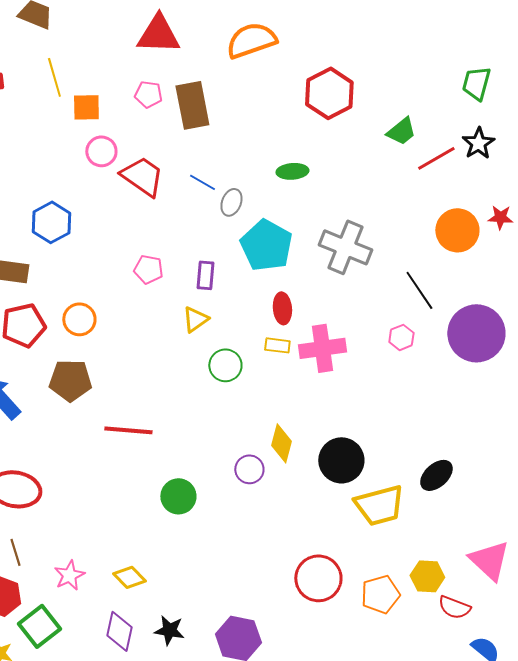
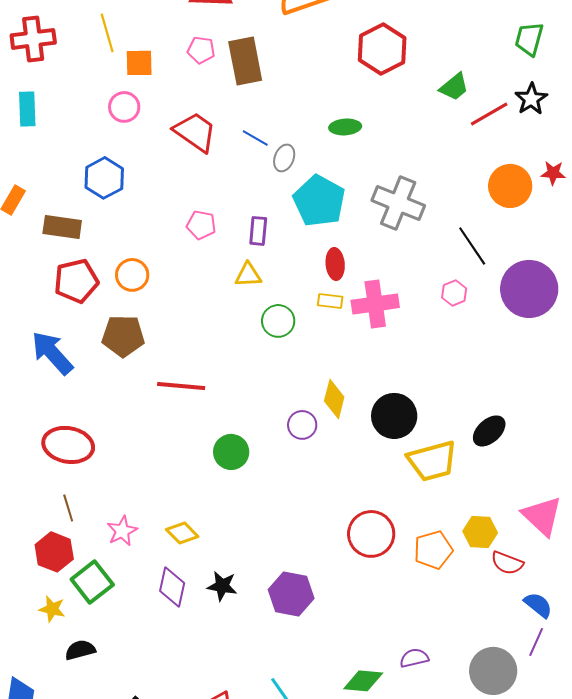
pink circle: (101, 151) -> (124, 107), moved
yellow triangle: (195, 319) -> (248, 275), turned 32

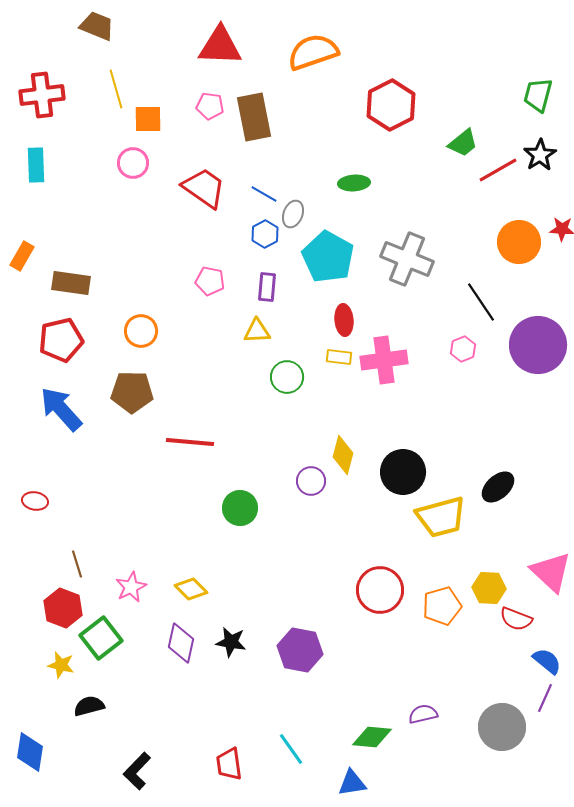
blue hexagon: (104, 178) -> (265, 234), moved, size x0.7
red pentagon: (76, 281) -> (61, 340), moved
red ellipse: (68, 445) -> (35, 501), moved, size x0.5

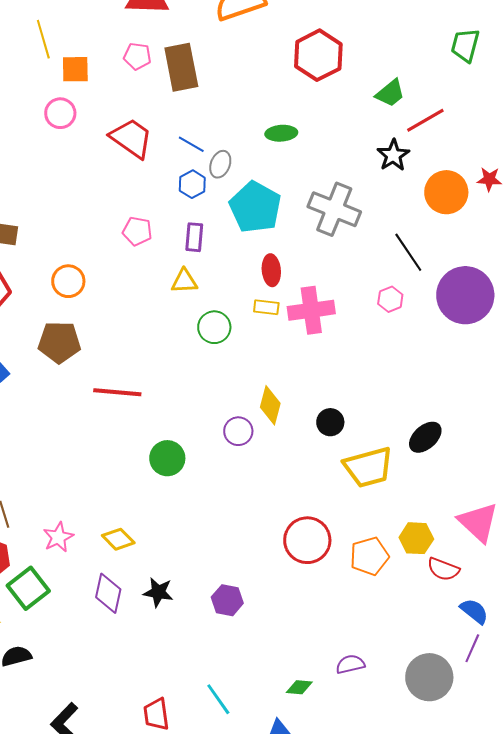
black star: (540, 155) -> (393, 155), moved
black circle: (403, 472) -> (330, 422), size x0.6
purple hexagon: (300, 650) -> (227, 600), size x0.7
green diamond: (372, 737) -> (299, 687), size x0.7

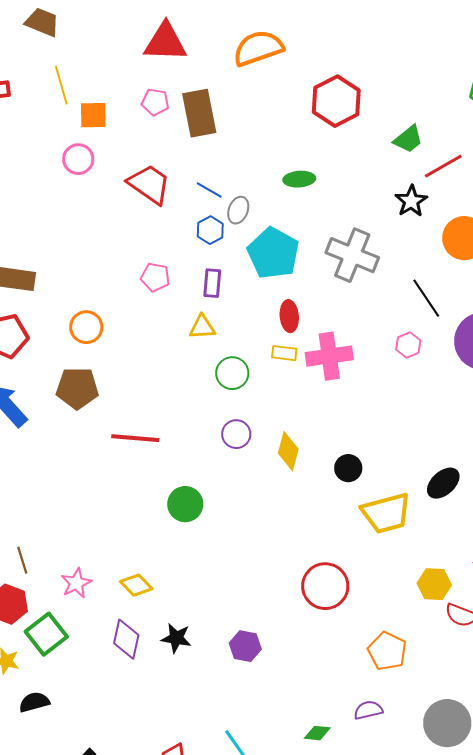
purple circle: (238, 431) -> (236, 434), moved
orange pentagon: (369, 556) -> (387, 651), moved, turned -30

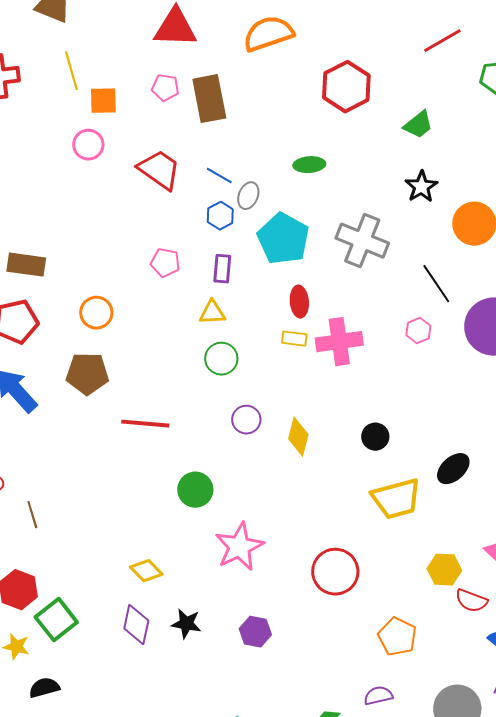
red line: (443, 166) -> (442, 41), moved
green circle: (232, 373) -> (221, 359), moved
black circle: (348, 468) -> (375, 437), moved
brown line: (22, 560) -> (32, 515), moved
pink star: (76, 583) -> (239, 547), moved, size x1.6

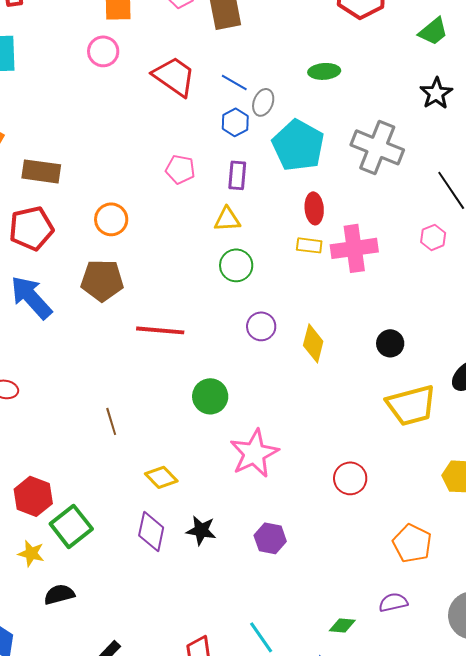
brown line: (32, 515) -> (111, 421), moved
red circle: (335, 572) -> (350, 478), size x0.7

